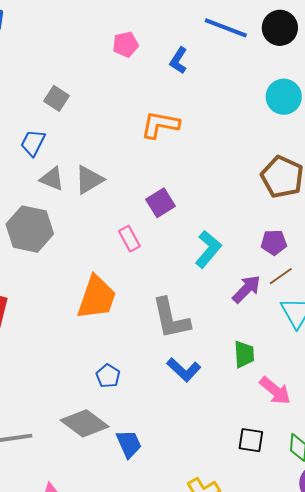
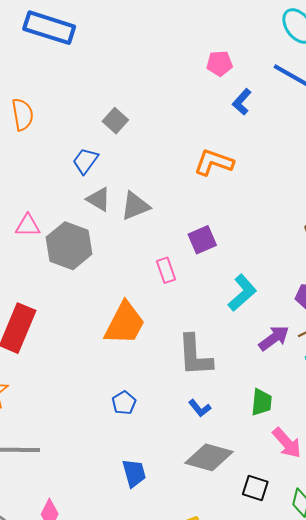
pink pentagon: (126, 44) -> (219, 63), moved
blue L-shape: (184, 370) -> (200, 408), size x0.7
gray diamond: (85, 423) -> (209, 457), moved, turned -30

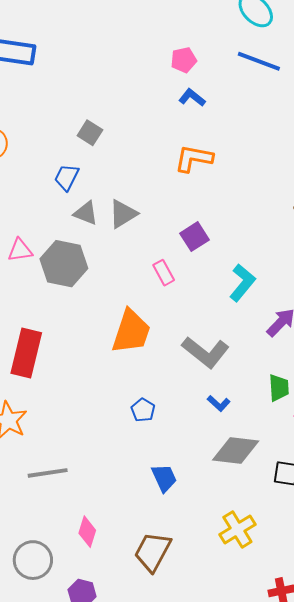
blue L-shape: (242, 102) -> (192, 97), moved, turned 96
gray L-shape: (195, 355) -> (206, 352), turned -39

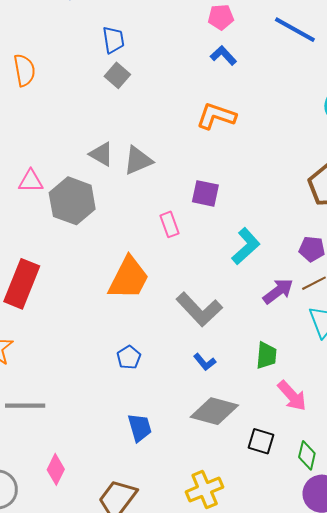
blue trapezoid: (67, 177) -> (113, 40), moved, turned 136
purple square: (194, 237) -> (205, 193), turned 36

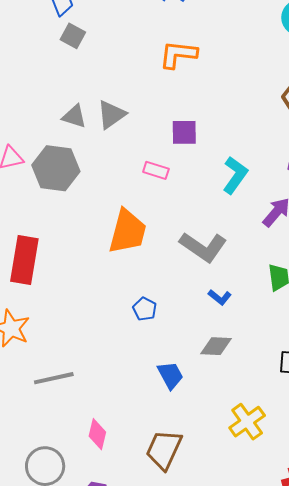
pink rectangle: (169, 224) -> (156, 170), turned -40
gray diamond: (214, 411) -> (216, 346), moved, size x0.7

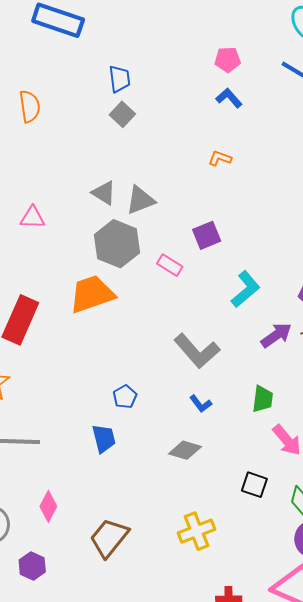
orange L-shape: (178, 55) -> (220, 158), size x0.6
purple square: (184, 132) -> (207, 235), turned -36
gray hexagon: (56, 168) -> (117, 244), moved
orange trapezoid: (128, 231) -> (92, 294), moved, turned -138
blue trapezoid: (170, 375) -> (104, 439), moved

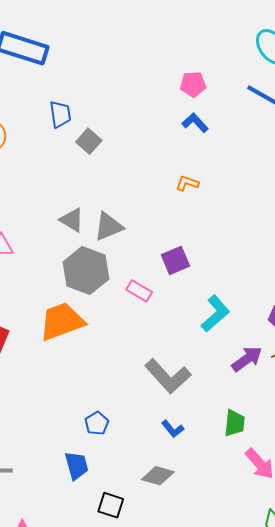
blue trapezoid: (120, 79) -> (60, 114), moved
black square: (254, 485) -> (111, 505), moved

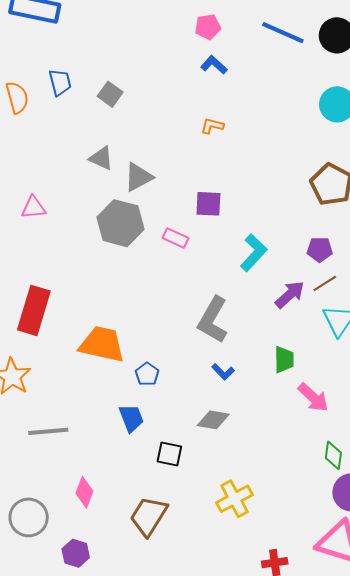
blue trapezoid: (60, 114) -> (60, 82), moved
gray triangle: (72, 220) -> (101, 158), moved
purple square: (175, 260) -> (208, 204), turned 32
orange trapezoid: (62, 321) -> (102, 344), moved, turned 39
gray L-shape: (168, 376) -> (213, 320), turned 78

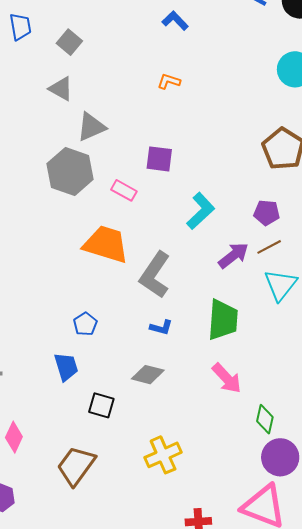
gray triangle: (101, 158) -> (61, 89), moved
orange trapezoid: (102, 344) -> (106, 244), moved
green trapezoid: (284, 360) -> (223, 320), size x1.5
blue L-shape: (223, 372) -> (161, 327), turned -35
pink arrow: (313, 397) -> (227, 378), moved

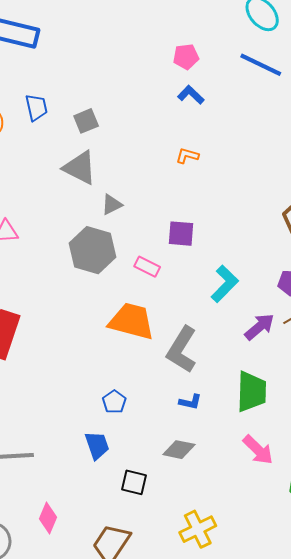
gray square: (69, 42) -> (86, 121), turned 30
gray triangle: (61, 89) -> (80, 168), size x1.4
gray triangle: (91, 127) -> (112, 205), size x0.7

